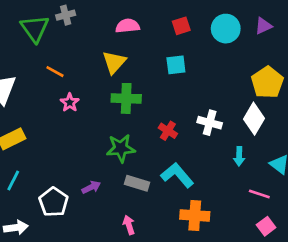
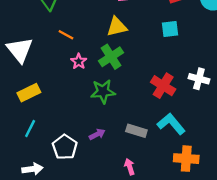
yellow triangle: (114, 62) -> (117, 27), turned 35
green cross: (126, 98) -> (111, 57), moved, turned -35
red cross: (168, 131) -> (163, 86), size x1.5
green star: (121, 148) -> (103, 91), moved

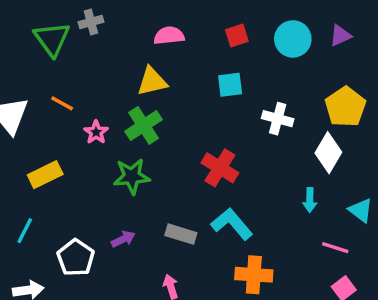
orange line: (66, 35) -> (62, 103), moved
white cross: (199, 79) -> (278, 119), moved
yellow rectangle: (29, 93) -> (45, 175), moved

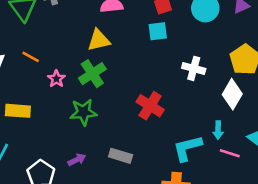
cyan square: (230, 85) -> (158, 31), moved
yellow rectangle: (45, 175) -> (18, 111), turned 30
cyan L-shape: (232, 224) -> (187, 148), moved, turned -64
pink line: (335, 248) -> (230, 153), moved

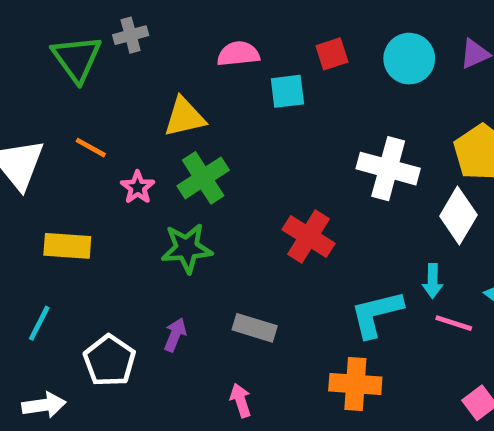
cyan square: (158, 31) -> (287, 91), moved
yellow triangle: (99, 40) -> (184, 117), moved
white cross: (194, 68) -> (388, 169), size x1.4
purple arrow: (77, 160) -> (175, 335), turned -42

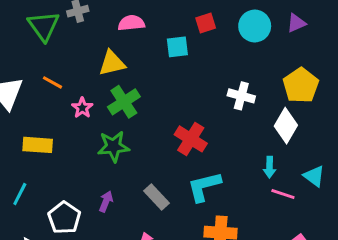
pink semicircle: (238, 54) -> (131, 23), moved
white cross: (388, 169) -> (241, 96), size x0.7
cyan L-shape: (376, 314) -> (204, 187), moved
gray rectangle: (255, 328) -> (157, 197), turned 30

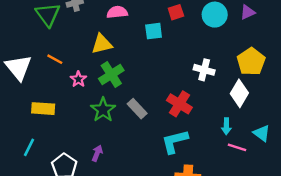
red cross: (191, 139) -> (179, 104), moved
green star: (113, 146) -> (103, 110), turned -30
gray rectangle: (157, 197) -> (137, 109), moved

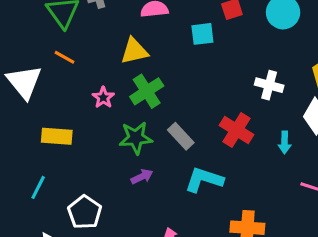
orange line: (55, 59) -> (65, 57), moved
green star: (103, 110) -> (136, 138), turned 30
cyan arrow: (226, 126) -> (285, 142), moved
cyan L-shape: (175, 141) -> (204, 180), moved, turned 32
purple arrow: (97, 153) -> (142, 177), moved, turned 42

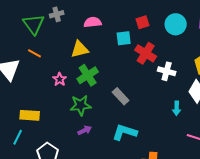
red cross: (237, 130) -> (146, 53), moved
yellow rectangle: (57, 136) -> (30, 115), moved
gray rectangle: (181, 136) -> (121, 96), moved

